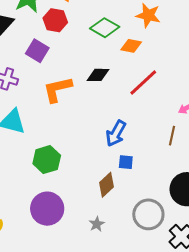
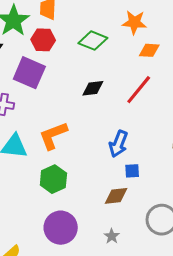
orange diamond: (131, 46) -> (149, 50), moved
purple square: (37, 51) -> (29, 73), size x1.4
orange L-shape: (57, 89) -> (53, 136), moved
brown diamond: (106, 185) -> (116, 196), turned 45

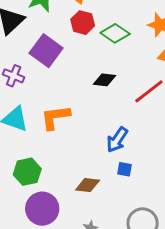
red hexagon: (43, 40) -> (83, 23), moved
green hexagon: (53, 179) -> (27, 172), moved
brown diamond: (116, 196) -> (88, 185), moved

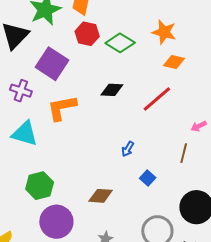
orange L-shape: (55, 117) -> (62, 108), moved
blue arrow: (117, 140) -> (128, 149), size x0.6
blue square: (125, 169) -> (148, 178), moved, turned 35

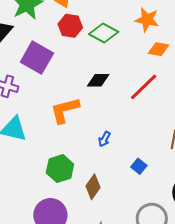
orange L-shape: (62, 108) -> (65, 110), moved
blue arrow: (128, 149) -> (104, 139), moved
green hexagon: (40, 186) -> (60, 169), moved
brown diamond: (101, 196) -> (93, 187), turned -55

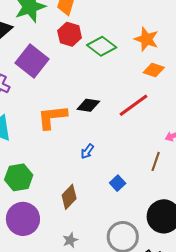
black diamond: (98, 80) -> (88, 105), moved
green hexagon: (60, 169) -> (19, 177), moved

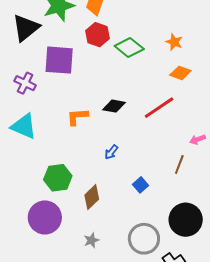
orange star: (146, 39) -> (174, 42), size x0.7
purple square: (32, 61) -> (59, 60), turned -36
orange L-shape: (52, 117) -> (77, 117), size x0.7
green hexagon: (19, 177) -> (58, 178), moved

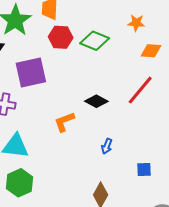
black diamond: (114, 106) -> (96, 101), turned 35
green hexagon: (58, 178) -> (20, 183), moved
blue square: (141, 185) -> (144, 169), turned -35

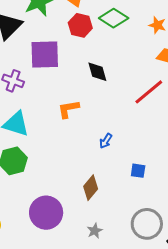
green diamond: (95, 41) -> (114, 18), moved
black diamond: (96, 101) -> (97, 72), moved, turned 35

